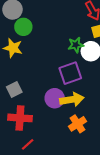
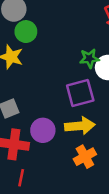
purple circle: (55, 98) -> (43, 130), moved
red line: (28, 144) -> (21, 178), turned -40

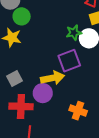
yellow arrow: (80, 126) -> (53, 78), moved
orange cross: (85, 157) -> (78, 111), turned -36

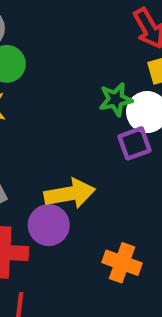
purple square: (69, 61) -> (135, 143), moved, size x0.7

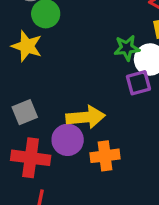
orange cross: (122, 263) -> (105, 156), moved, turned -32

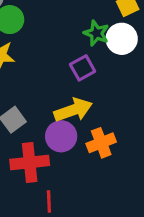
green star: (127, 48) -> (96, 33), turned -30
purple square: (138, 83) -> (83, 68), moved

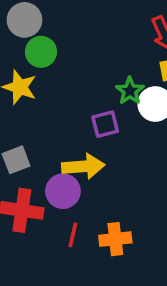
orange cross: (101, 143) -> (115, 239), moved
red line: (49, 202) -> (73, 235), moved

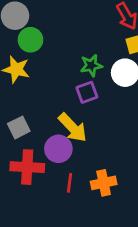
green star: (130, 91) -> (91, 65), moved, turned 30
yellow arrow: (83, 166) -> (73, 128), turned 56

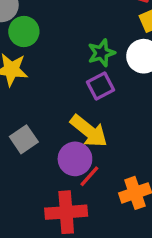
red cross: (27, 167) -> (66, 212), moved
red line: (70, 183) -> (89, 176), moved, turned 42

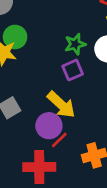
green circle: (24, 31) -> (15, 37), moved

